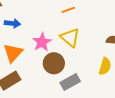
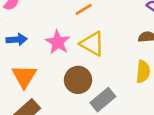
pink star: (42, 42) -> (58, 42), moved

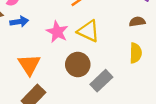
blue arrow: (17, 40) -> (19, 22), moved

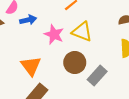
blue arrow: (19, 22) -> (28, 20), moved

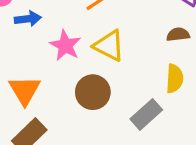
gray rectangle: (97, 76) -> (146, 114), moved

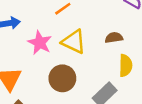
brown semicircle: (178, 34) -> (114, 38), moved

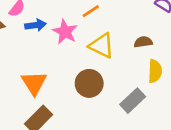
pink star: (40, 43) -> (65, 32), moved

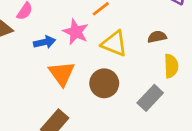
blue arrow: (36, 25) -> (45, 42), moved
orange triangle: (34, 83) -> (62, 74), moved

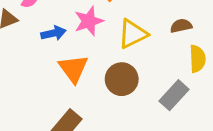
pink star: (76, 32) -> (89, 21), turned 30
yellow triangle: (114, 44) -> (133, 34), turned -48

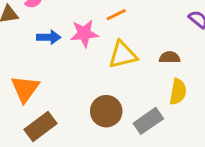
orange triangle: (73, 69) -> (25, 89), moved
brown circle: (122, 79) -> (106, 111), moved

